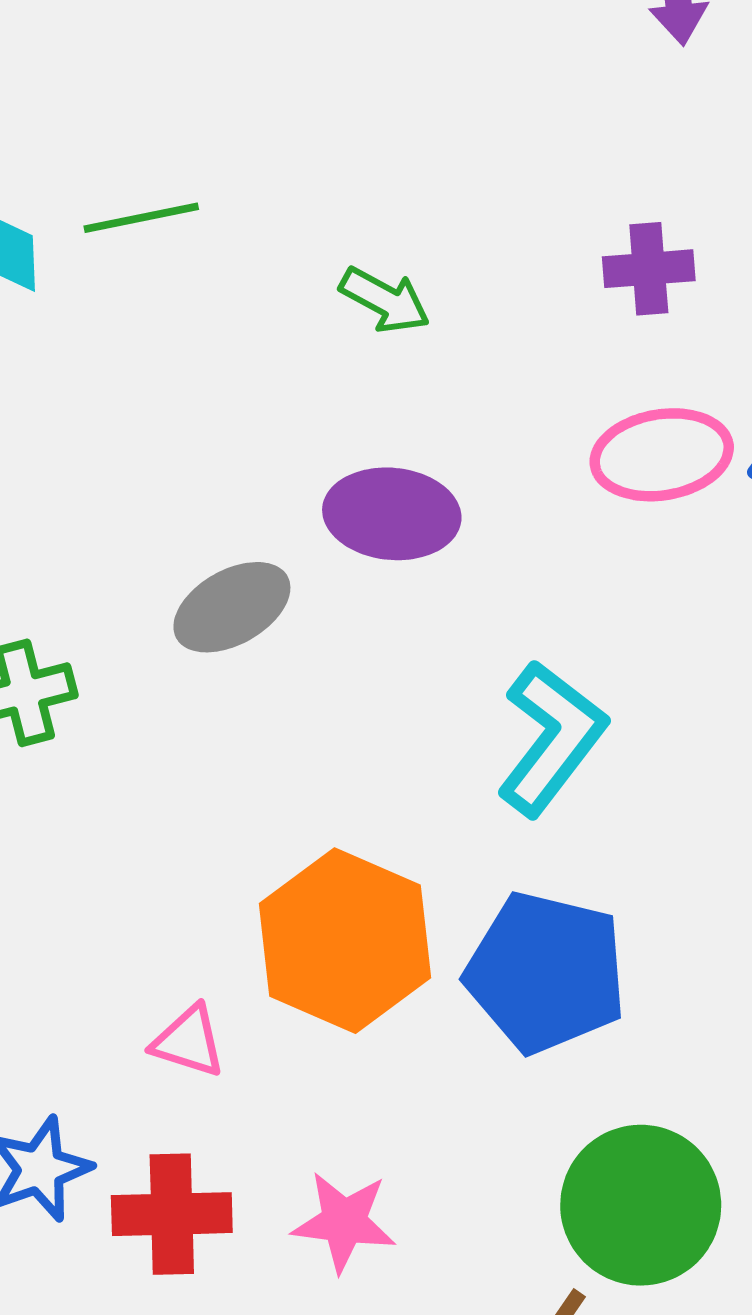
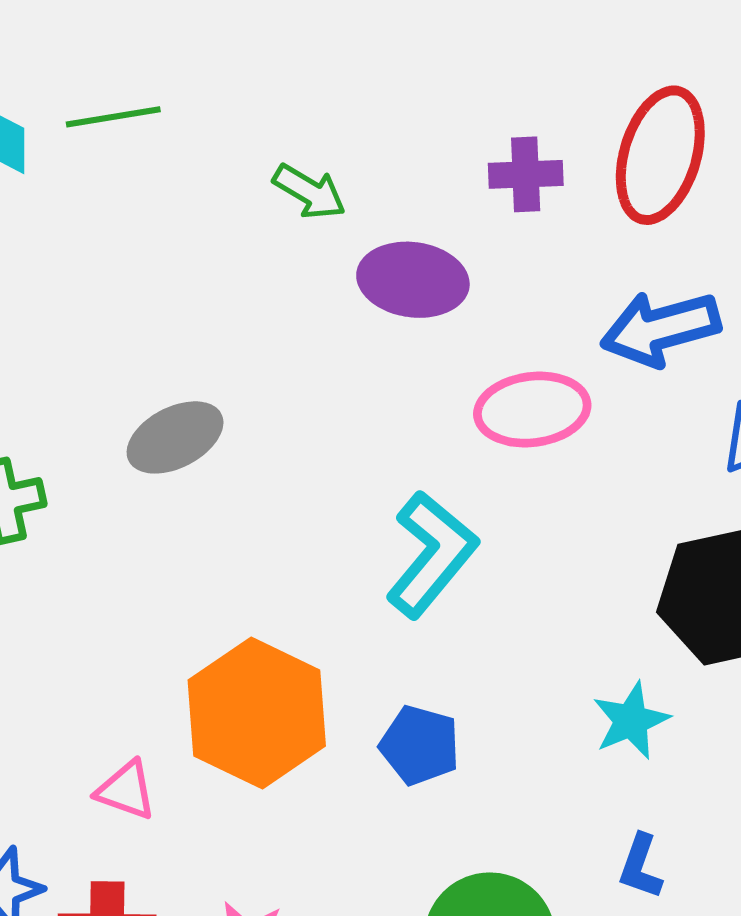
pink ellipse: (662, 455) -> (532, 410), moved
purple ellipse: (392, 514) -> (413, 280), moved
blue pentagon: (546, 972) -> (420, 745), size x0.6

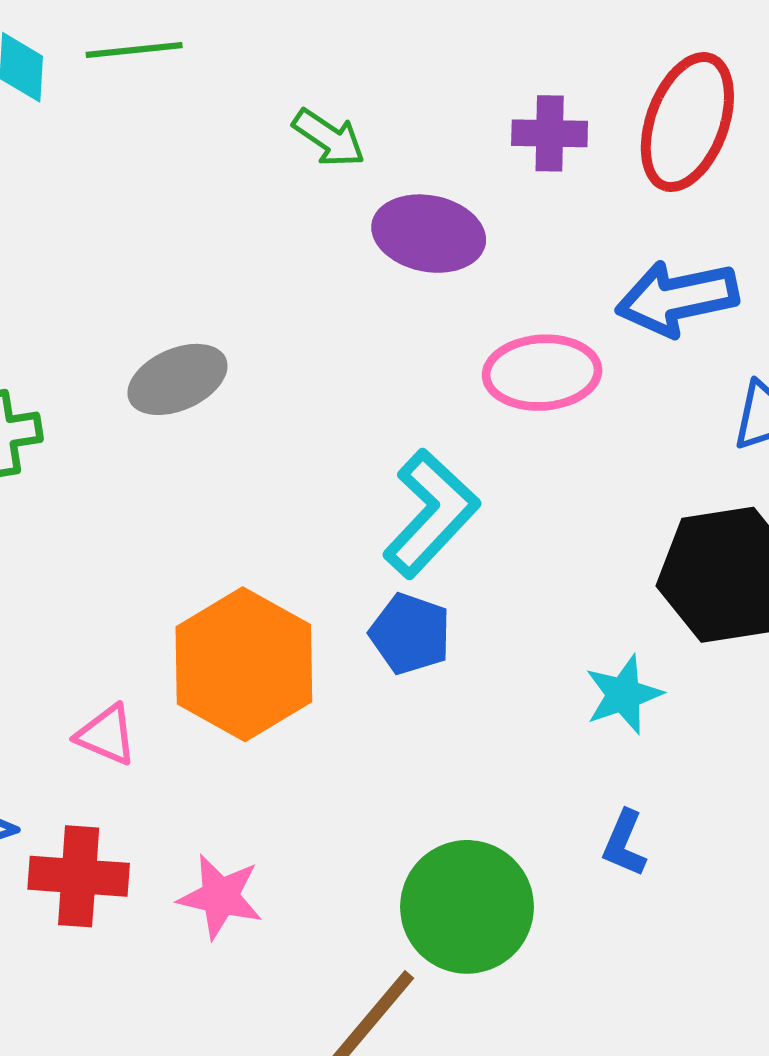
blue pentagon: (420, 745) -> (410, 634), moved

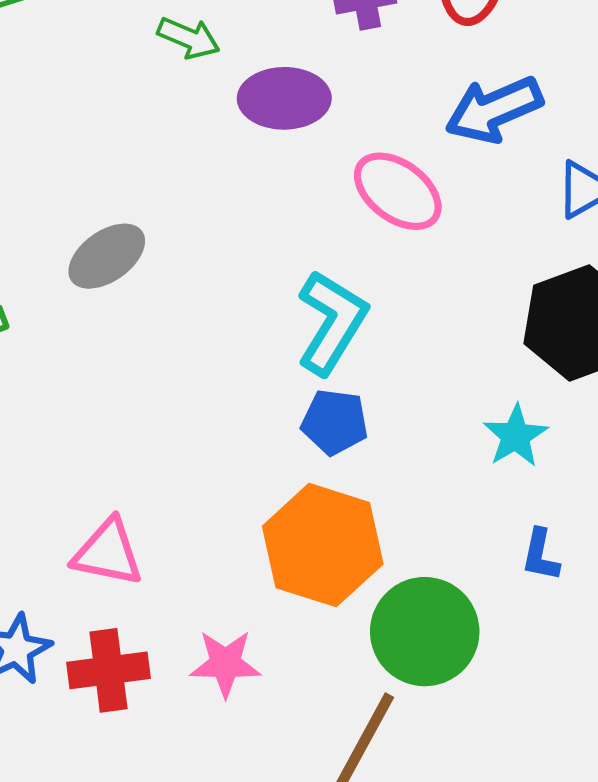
pink ellipse: (542, 373) -> (398, 191), turned 52
orange hexagon: (244, 664) -> (323, 545), moved
pink triangle: (106, 735) -> (108, 553), size x1.4

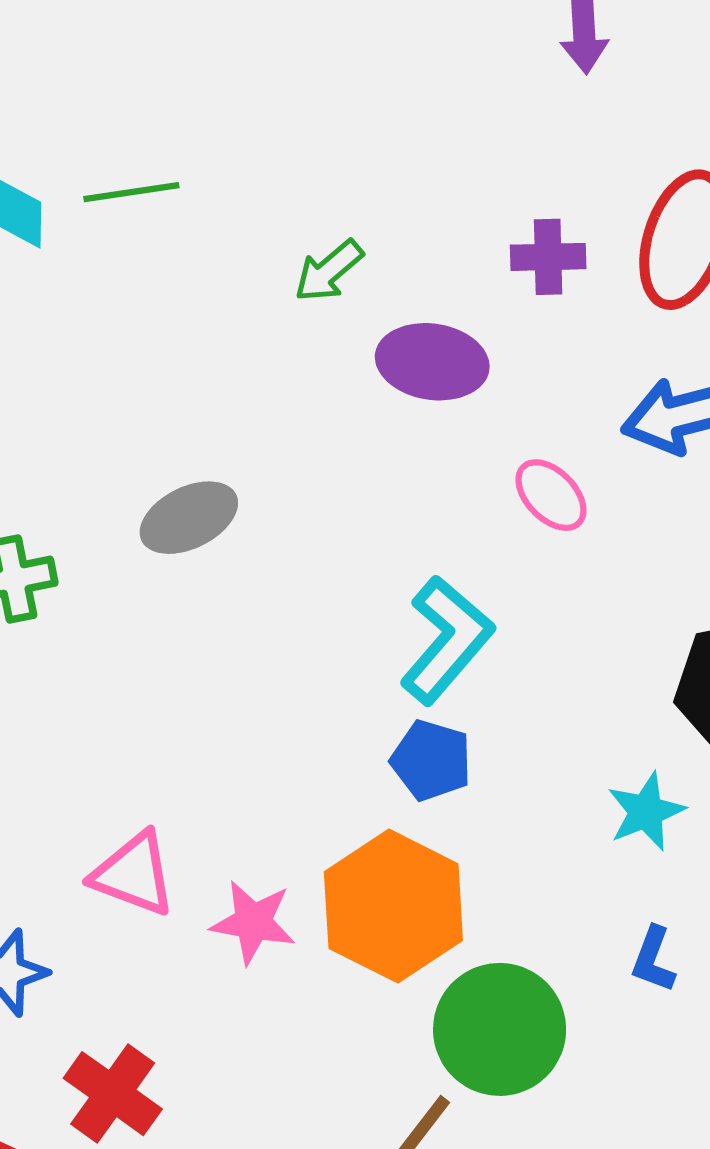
green arrow: (189, 38) -> (329, 271), turned 108
pink ellipse: (398, 191) -> (551, 495), size x0.7
pink star: (225, 664) -> (253, 922), moved
red cross: (109, 670) -> (113, 1094), moved, turned 34

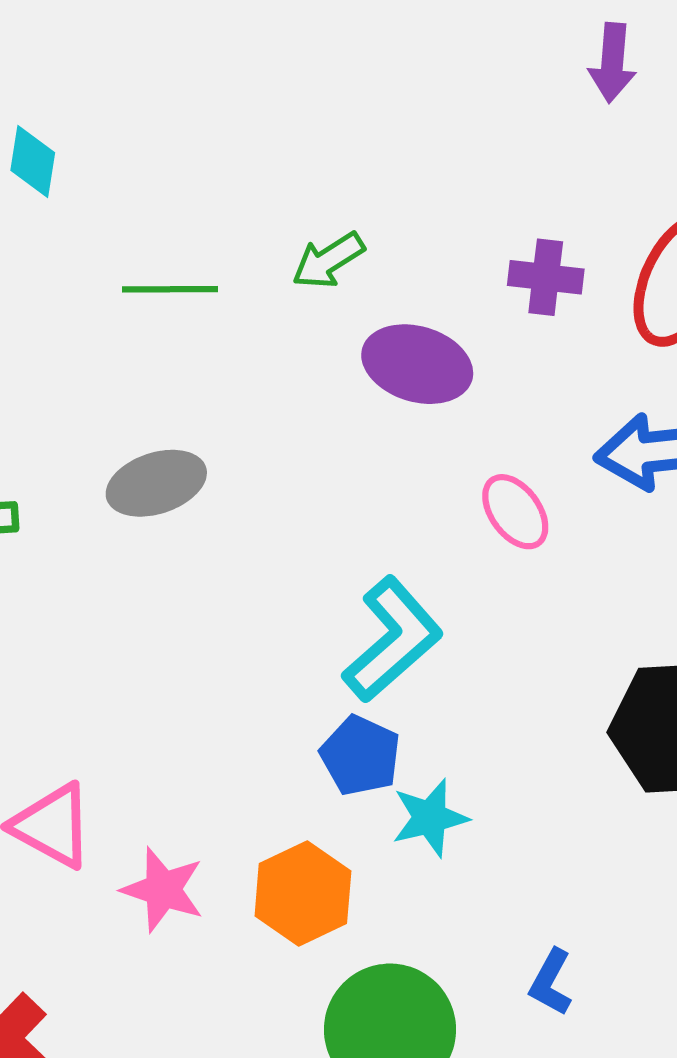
green line: (131, 192) -> (170, 289), moved
cyan star: (646, 812) -> (430, 818), moved
orange hexagon: (393, 906) -> (303, 893), size x0.7

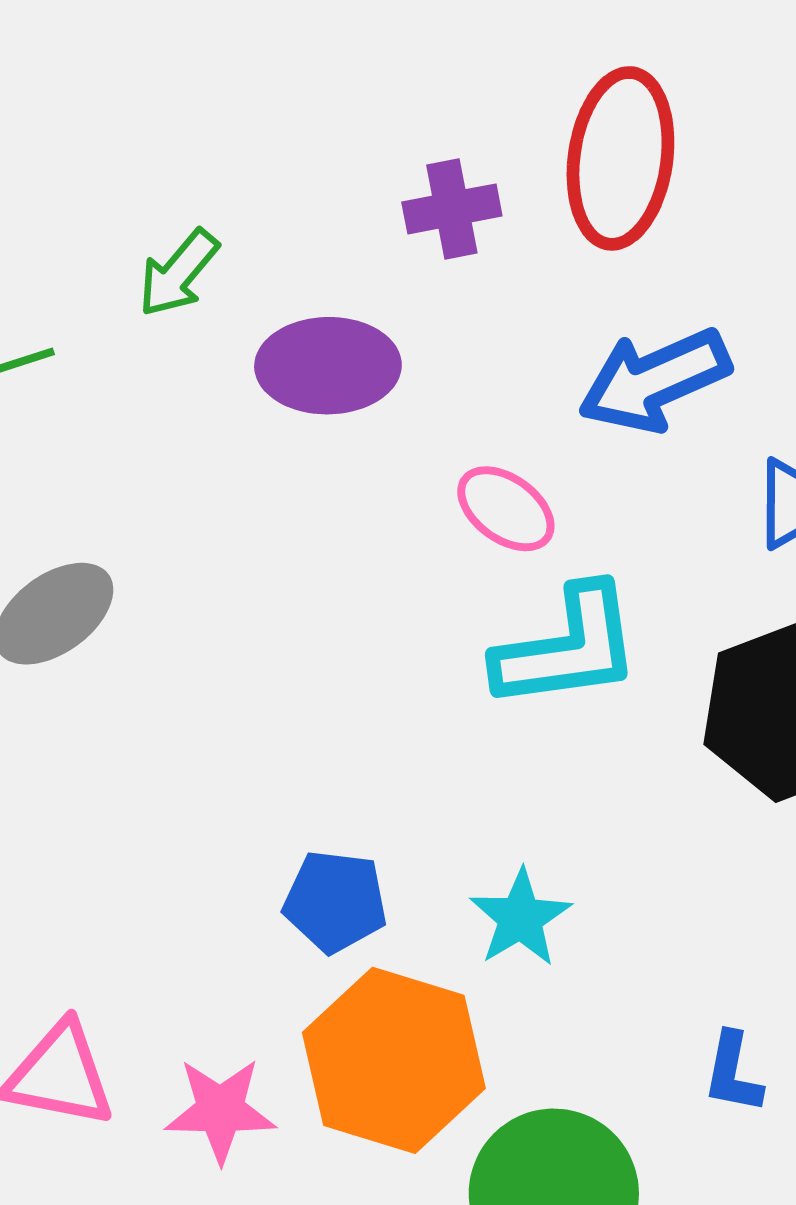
cyan L-shape: (393, 639) -> (568, 648), moved, turned 51
blue pentagon: (360, 756) -> (335, 901), moved
orange hexagon: (303, 893) -> (394, 1060), size x1.4

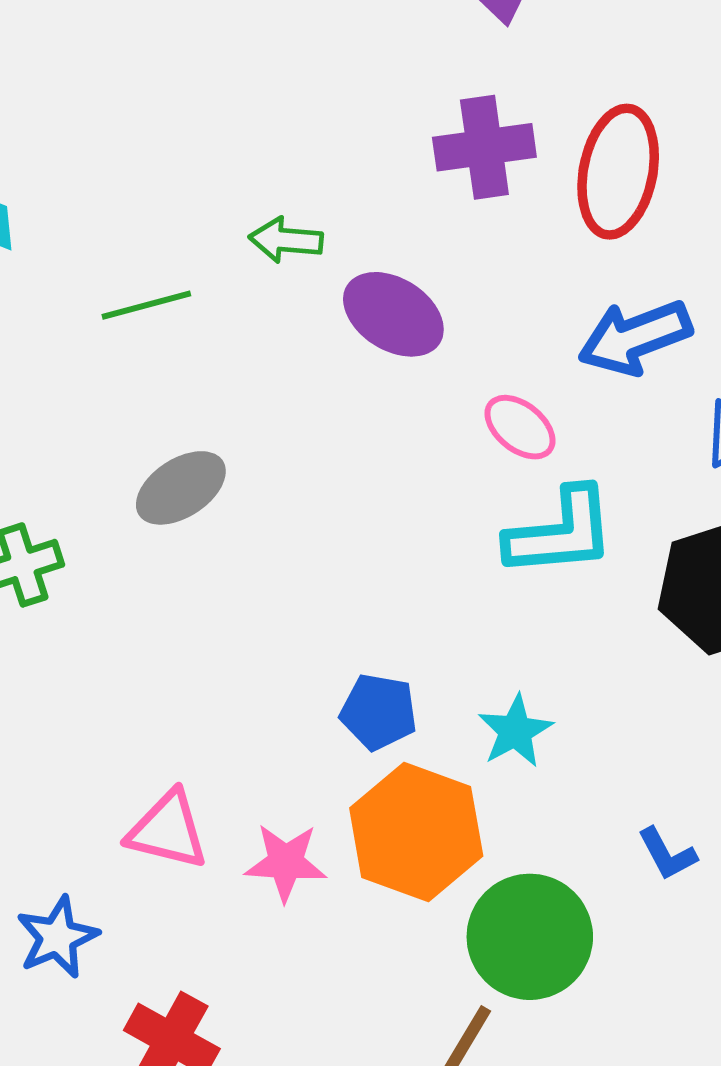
purple cross: (452, 209) -> (484, 147), moved, size x1.4
green arrow: (178, 273) -> (286, 240), turned 52
purple ellipse: (328, 366) -> (393, 314), turned 30
blue L-shape: (733, 1073) -> (667, 854), turned -42

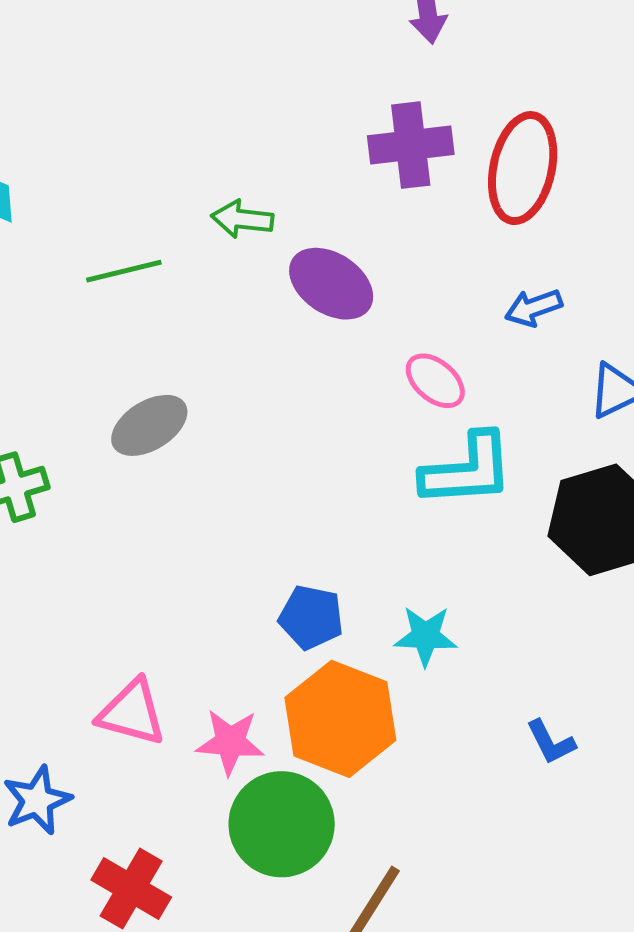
blue arrow: (635, 337) -> (534, 308), size x0.6
cyan star: (515, 731) -> (426, 636), turned 30
green circle: (530, 937) -> (282, 824), moved

